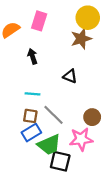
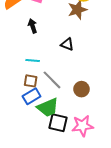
brown circle: (92, 117) -> (81, 89), moved
pink star: (81, 139) -> (83, 126), moved

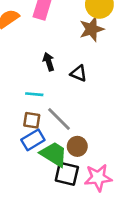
black arrow: (33, 26) -> (49, 62), moved
brown circle: (81, 89) -> (77, 146), moved
green trapezoid: (48, 107) -> (54, 154), turned -125

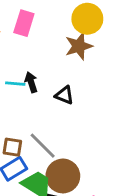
cyan line: (34, 94) -> (15, 84), moved
brown circle: (77, 146) -> (63, 176), size x1.5

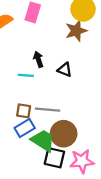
cyan line: (15, 84) -> (26, 75), moved
gray line: (43, 146) -> (48, 110), turned -40

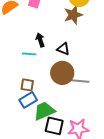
gray line: (48, 110) -> (78, 81), moved
brown circle: (64, 134) -> (62, 73), moved
green trapezoid: (43, 141) -> (44, 111), turned -55

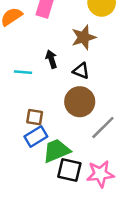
brown star: (73, 15) -> (84, 37), moved
cyan line: (29, 54) -> (23, 72), moved
gray line: (78, 81) -> (103, 127), moved, turned -50

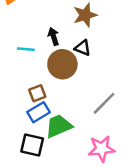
brown circle: (80, 102) -> (62, 64), moved
brown square: (35, 117) -> (37, 93), turned -30
black square: (69, 170) -> (32, 145), moved

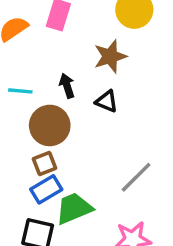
cyan line: (26, 49) -> (20, 91), moved
brown circle: (62, 64) -> (50, 125), moved

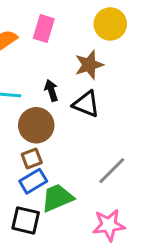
black triangle: (107, 101) -> (86, 104), size x1.4

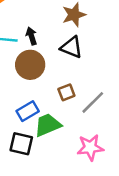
black arrow: (51, 90) -> (31, 36), moved
brown square: (32, 159) -> (66, 92), moved

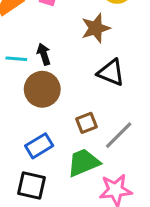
black triangle: (71, 47) -> (111, 72), moved
green trapezoid: (48, 125) -> (83, 163), moved

